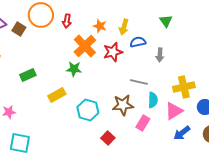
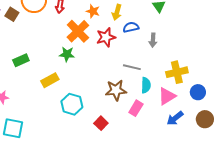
cyan hexagon: (88, 110) -> (72, 104), moved

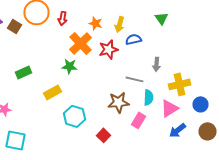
gray arrow: (153, 40) -> (156, 64), moved

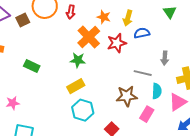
brown square: (14, 26) -> (23, 20), turned 32
green rectangle: (24, 72) -> (32, 66), turned 49
yellow rectangle: (52, 92) -> (76, 86), moved

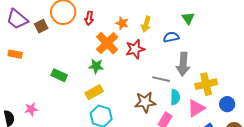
blue semicircle: (142, 33) -> (171, 37), moved
gray arrow: (165, 58) -> (183, 64), size x1.6
green rectangle: (32, 66) -> (59, 75), moved

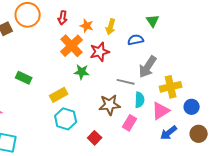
red arrow: (89, 18) -> (63, 18), moved
gray arrow: (183, 64) -> (148, 67), turned 30
green star: (96, 66) -> (82, 72), moved

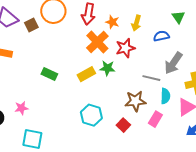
red arrow: (63, 18) -> (88, 14), size x1.5
yellow rectangle: (59, 95) -> (86, 74), moved
red square: (95, 138) -> (123, 125), moved

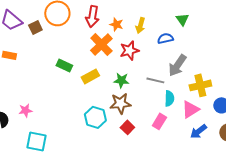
green star: (107, 68) -> (121, 80), moved
green rectangle: (49, 74) -> (64, 65), moved
brown star: (135, 101) -> (120, 103), moved

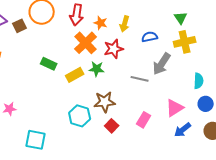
green triangle: (182, 19) -> (181, 18), moved
green star: (121, 80) -> (97, 69), moved
yellow cross: (200, 85) -> (185, 42), moved
cyan semicircle: (169, 98) -> (199, 81), moved
cyan square: (36, 141) -> (36, 140), moved

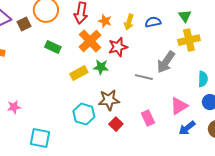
blue semicircle: (150, 37) -> (153, 22), moved
green rectangle: (49, 64) -> (53, 47), moved
pink rectangle: (144, 120) -> (148, 118), turned -56

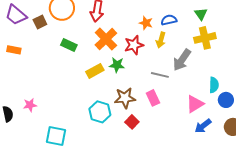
orange star: (105, 21) -> (146, 23), moved
yellow arrow: (129, 22) -> (161, 40), moved
cyan semicircle: (203, 79) -> (214, 85), moved
pink rectangle: (148, 118) -> (153, 98), moved

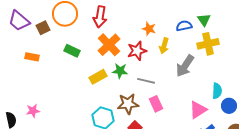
blue semicircle: (169, 20) -> (184, 26), moved
orange rectangle: (14, 50) -> (32, 57), moved
gray line: (160, 75) -> (146, 81), moved

